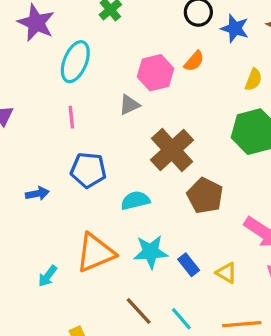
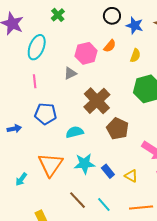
yellow semicircle: (253, 80) -> (135, 56), moved
orange triangle: (95, 253) -> (50, 165), turned -32

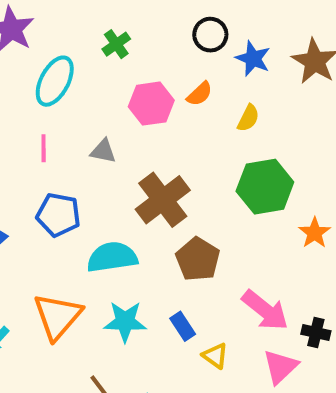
green cross: (58, 15) -> (116, 44), moved
gray triangle: (70, 73) -> (103, 151), moved, turned 32
cyan semicircle: (75, 132) -> (112, 257), size x1.4
blue rectangle: (108, 171) -> (183, 326), moved

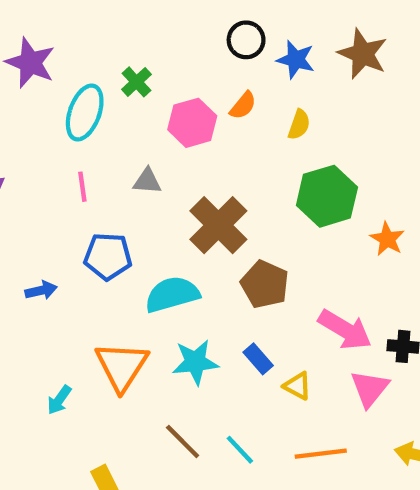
green cross: (116, 44) -> (136, 82), moved

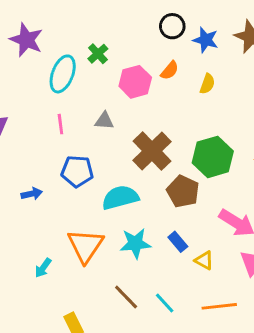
green hexagon: (327, 196) -> (213, 157), moved

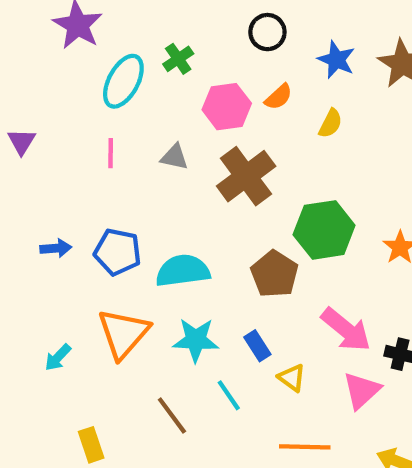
black circle: (172, 26) -> (267, 32), moved
brown cross: (152, 151) -> (246, 176), moved
blue pentagon: (77, 171) -> (118, 252), moved
cyan line: (165, 303) -> (229, 395), moved

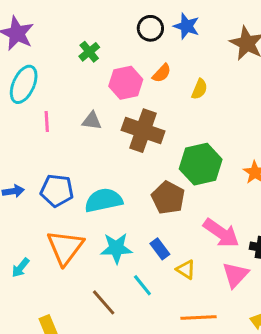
blue star: (336, 60) -> (186, 26), moved
cyan ellipse: (123, 81) -> (24, 84), moved
brown cross: (246, 176) -> (143, 131), turned -30

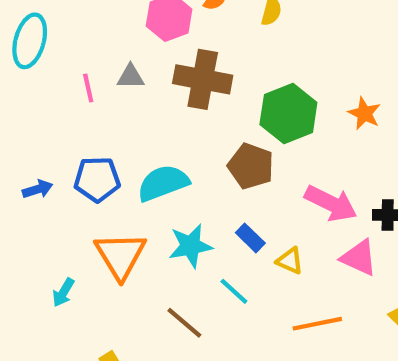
pink line: (47, 122) -> (88, 88), moved
pink triangle: (235, 275) -> (359, 258), turned -40

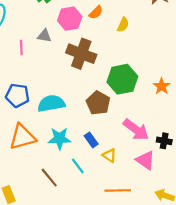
gray triangle: (131, 77) -> (44, 36), moved
orange triangle: (120, 255) -> (22, 137), turned 36

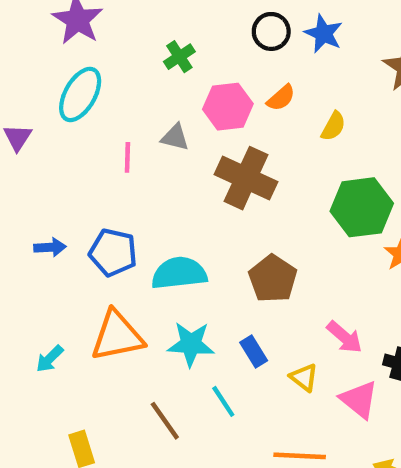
green hexagon: (122, 79) -> (362, 207), moved
pink arrow: (136, 130) -> (344, 337), size x0.7
yellow triangle: (109, 155) -> (304, 377), moved

